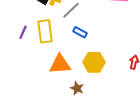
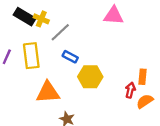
yellow hexagon: (94, 62) -> (90, 77), moved

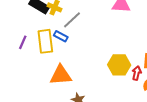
blue rectangle: (70, 57) -> (61, 36), moved
yellow hexagon: (90, 77) -> (119, 65), moved

